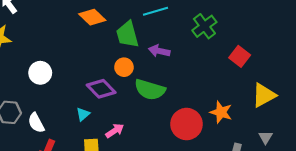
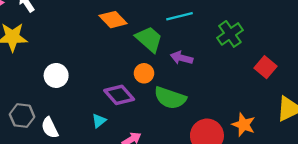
green trapezoid: (127, 34) -> (149, 39), turned 144

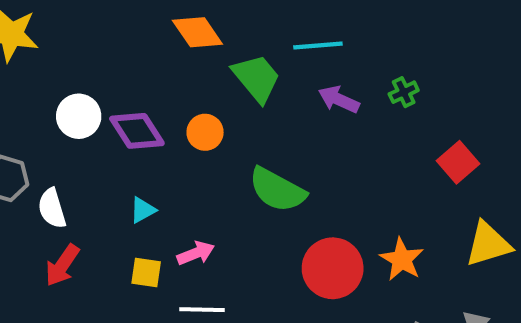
green cross: (230, 34) -> (404, 92), size x0.6
purple arrow: (182, 58) -> (339, 99), moved
orange circle: (144, 73) -> (205, 132), moved
purple diamond: (119, 95) -> (137, 131), moved

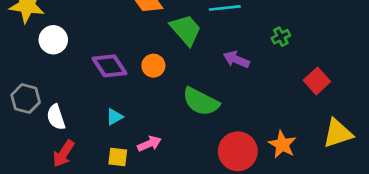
purple arrow: (339, 99) -> (236, 59), moved
white circle: (79, 116) -> (53, 40), moved

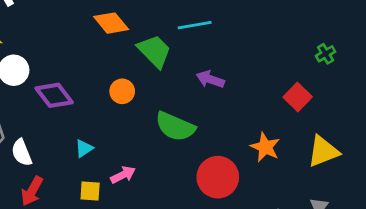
green cross: (281, 37) -> (326, 54), moved
purple diamond: (110, 66) -> (54, 95), moved
orange star: (282, 144) -> (265, 147), moved

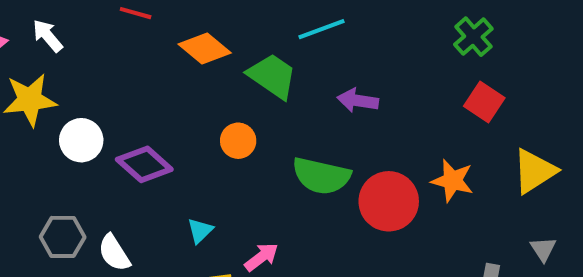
green cross: (326, 54) -> (473, 37), moved, size x1.4
red circle: (218, 177) -> (389, 201), moved

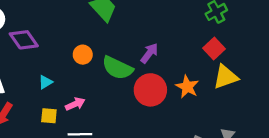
purple arrow: (358, 101) -> (149, 53), moved, turned 105
orange circle: (238, 141) -> (83, 55), moved
yellow triangle: (534, 171) -> (226, 77), moved

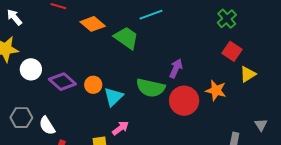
orange circle: (83, 55) -> (93, 85), moved
yellow triangle: (226, 77) -> (248, 74), size x0.7
cyan triangle: (45, 82) -> (113, 97), moved, size x1.5

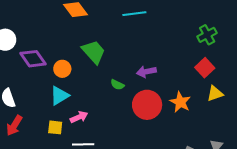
green trapezoid: (126, 38) -> (94, 52), moved
purple arrow: (176, 68) -> (146, 72), turned -138
green semicircle: (151, 88) -> (117, 85), size x0.5
cyan triangle: (113, 97) -> (59, 96), moved

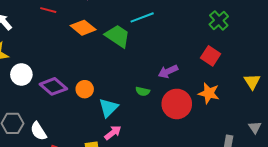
green trapezoid: (94, 52) -> (118, 36), moved
red square: (205, 68) -> (211, 56), moved
yellow triangle: (215, 93) -> (252, 82), moved, turned -30
cyan triangle: (59, 96) -> (108, 108), moved

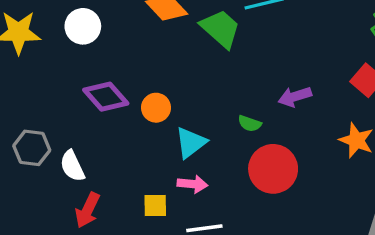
white circle: (21, 74) -> (83, 26), moved
red circle: (177, 104) -> (273, 169), moved
pink arrow: (113, 133) -> (192, 184), turned 36

